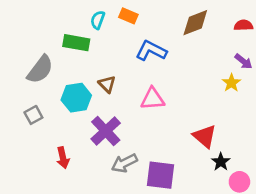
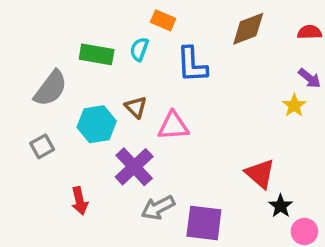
cyan semicircle: (98, 20) -> (139, 49), moved
blue L-shape: (151, 51) -> (192, 65), turned -120
pink triangle: (153, 99) -> (173, 126), moved

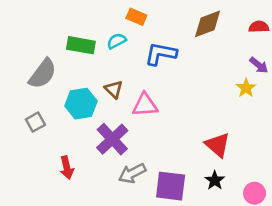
cyan semicircle: (139, 49) -> (117, 41), turned 42
blue L-shape: (192, 65) -> (161, 54), turned 104
black star: (281, 206) -> (215, 180), moved

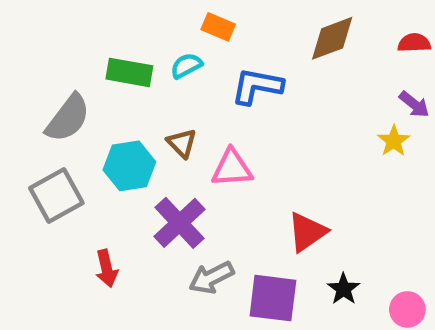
gray square: (35, 122) -> (56, 196), size x1.6
red triangle: (218, 145) -> (307, 232), moved, turned 44

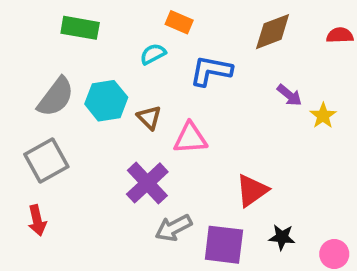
green rectangle: (129, 72) -> (80, 28), moved
purple arrow: (414, 104) -> (289, 95), moved
cyan hexagon: (129, 166) -> (106, 101), moved
red arrow: (107, 268) -> (37, 220), moved
black star: (344, 289) -> (282, 237), turned -30

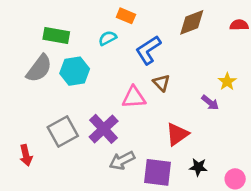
green rectangle: (80, 28) -> (56, 36), moved
blue L-shape: (211, 71) -> (148, 50), turned -44
purple arrow: (289, 95) -> (210, 103), moved
brown triangle: (149, 118) -> (161, 83), moved
gray square: (46, 161) -> (63, 132), moved

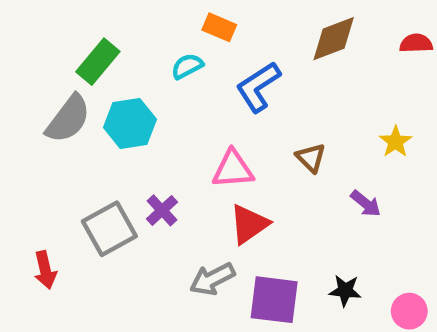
green rectangle: (56, 36) -> (98, 62), turned -60
brown triangle: (161, 83) -> (311, 158), moved
purple arrow: (210, 103) -> (366, 204), moved
purple cross: (104, 129) -> (162, 210), moved, size x0.6
red triangle: (177, 134) -> (249, 224), moved

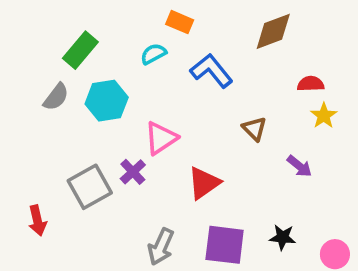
red semicircle: (416, 43) -> (311, 84), moved
blue L-shape: (258, 87) -> (211, 71), turned 84
gray semicircle: (68, 119) -> (56, 97), size x0.7
pink triangle: (233, 169) -> (161, 138), moved, turned -30
gray arrow: (212, 279) -> (161, 247), moved, turned -39

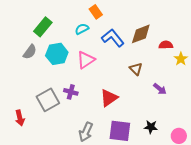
orange rectangle: (180, 22) -> (96, 12), turned 32
brown diamond: (273, 31) -> (141, 34), moved
yellow star: (324, 116) -> (181, 59), moved
pink triangle: (161, 138) -> (86, 60), moved
purple cross: (133, 172) -> (71, 92), turned -32

